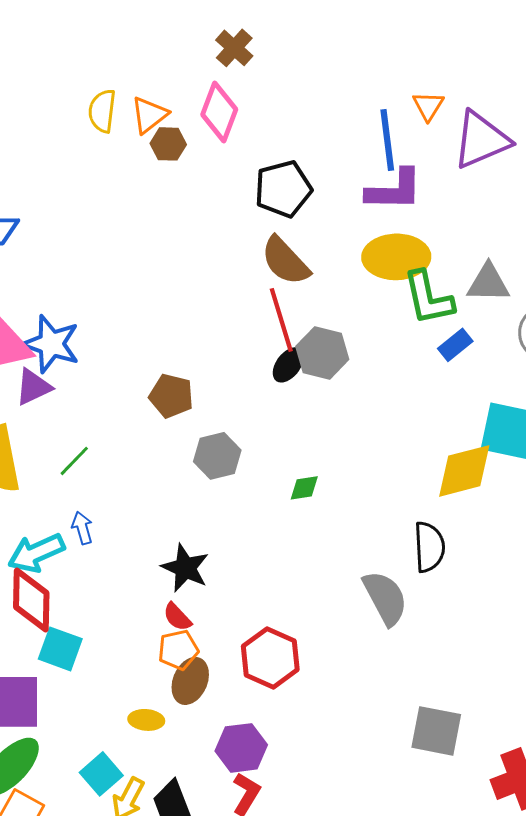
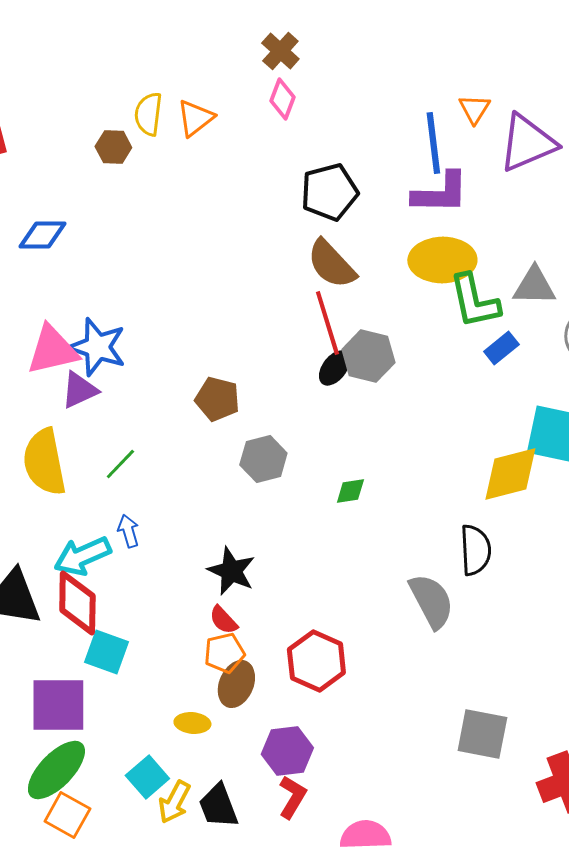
pink diamond: (219, 112) -> (282, 99), moved, size x0.7
brown hexagon: (168, 144) -> (113, 147), moved

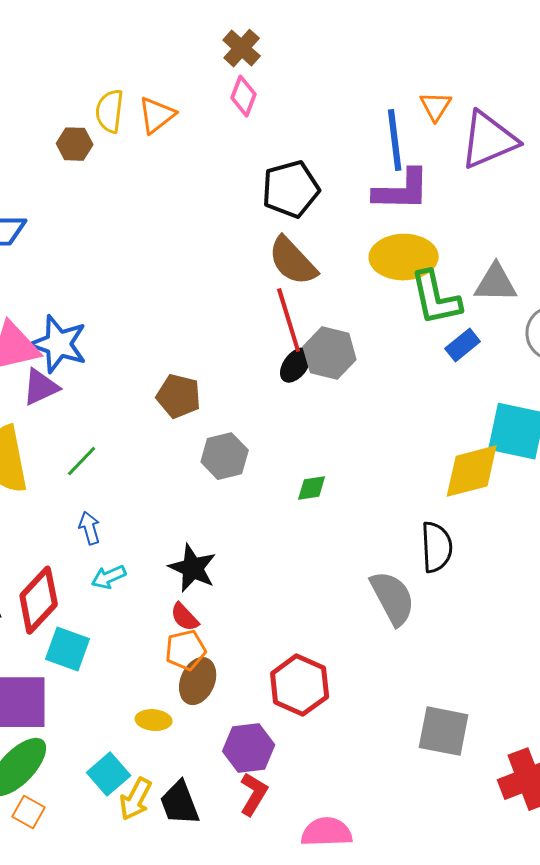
cyan arrow: (82, 556) -> (109, 577), moved, size x0.6
red diamond: (77, 603) -> (39, 600), turned 42
red hexagon: (316, 661) -> (300, 685), moved
orange square: (67, 815) -> (29, 812), size x0.7

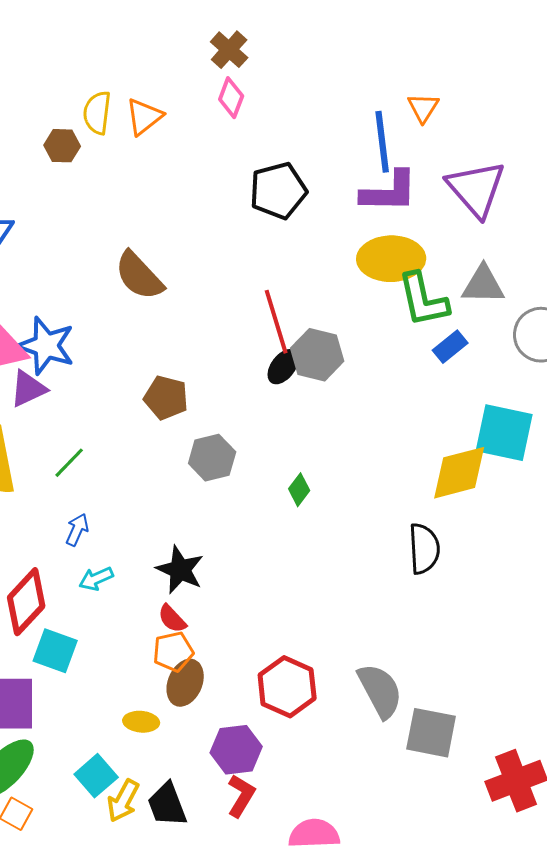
purple triangle: (489, 140) -> (476, 189), moved, turned -48
brown semicircle: (293, 261) -> (139, 276), moved
green diamond: (312, 488) -> (299, 490), turned -44
blue arrow: (90, 528) -> (77, 530), turned 40
gray semicircle: (393, 598) -> (380, 691), moved

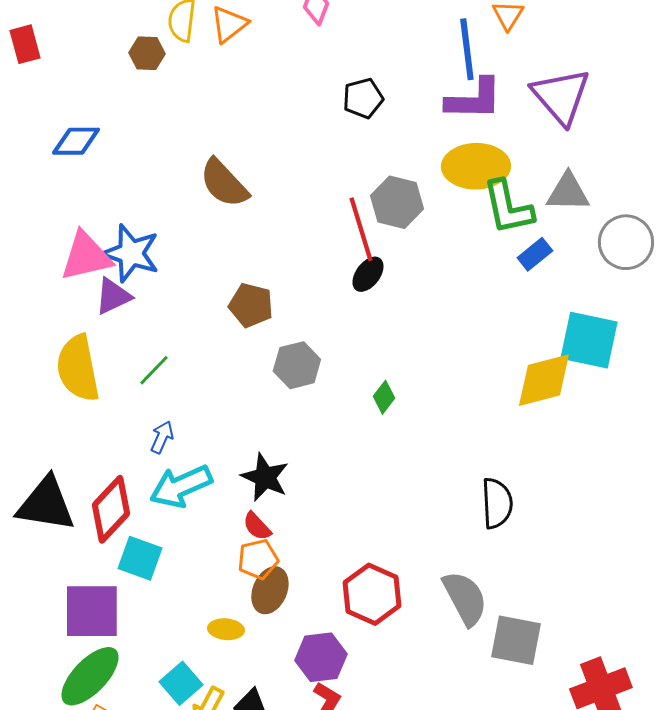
black pentagon: (278, 191) -> (363, 98), size x0.7
gray hexagon: (317, 355) -> (397, 202), moved
black semicircle: (424, 549) -> (497, 503), moved
cyan arrow: (96, 579) -> (181, 486), size x1.8

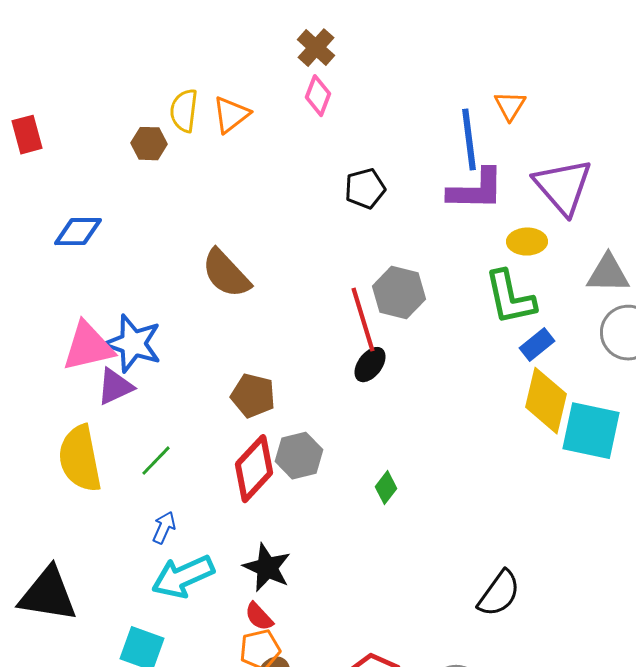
yellow ellipse: (476, 166) -> (527, 242), moved, size x0.6
gray triangle: (568, 192) -> (608, 274), moved
yellow diamond: (544, 380) -> (546, 401), moved, turned -62
black semicircle: (497, 503) -> (499, 594), turned 39
red diamond: (111, 509) -> (254, 469), moved

